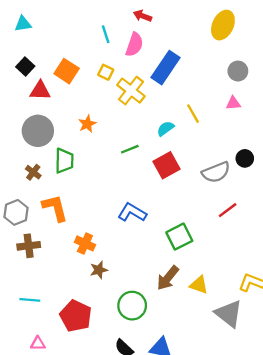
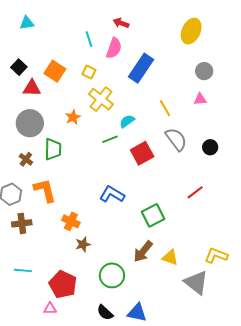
cyan triangle: (23, 24) -> (27, 23), moved
yellow cross: (131, 91) -> (101, 99), moved
cyan semicircle: (165, 129) -> (127, 121), moved
gray semicircle: (216, 172) -> (176, 139), moved, turned -105
pink triangle: (38, 344) -> (50, 309), moved

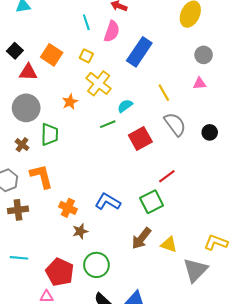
red line: (195, 192) -> (167, 176), moved
blue L-shape: (112, 194) -> (108, 202), moved
green circle: (112, 275) -> (96, 265), moved
gray triangle: (196, 282) -> (195, 270), turned 36

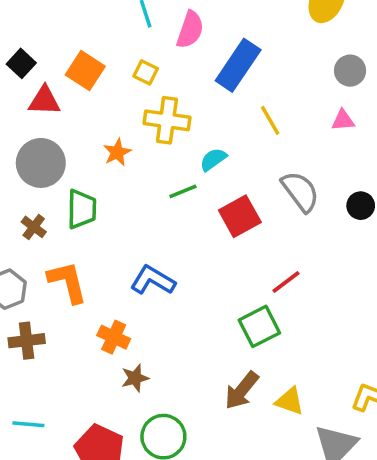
yellow cross: (99, 83) -> (167, 120), turned -30
yellow line: (164, 93) -> (270, 120), moved
blue L-shape: (108, 202) -> (153, 280), moved

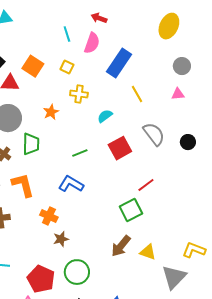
yellow cross: (167, 120) -> (79, 94), size x0.7
green line: (183, 191) -> (80, 153), moved

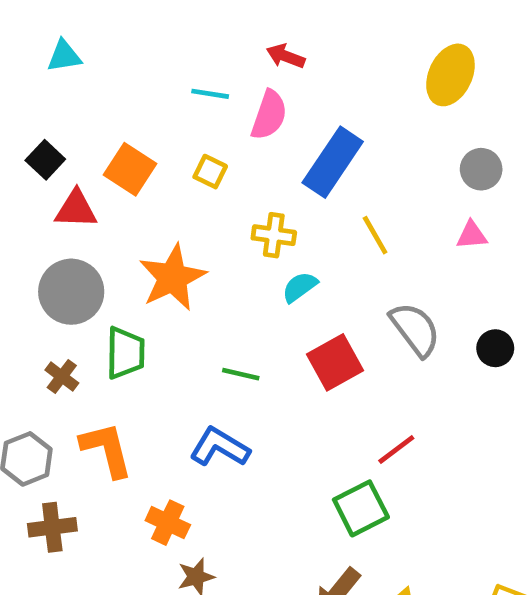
cyan line: (67, 34) -> (210, 94), turned -63
yellow cross: (79, 94) -> (274, 235), moved
orange star: (51, 112) -> (172, 278), size x1.8
green line: (80, 153) -> (241, 374), turned 35

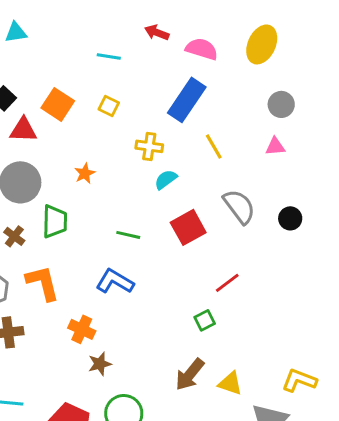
pink semicircle: (269, 115) -> (202, 49), moved, turned -92
orange star: (172, 278) -> (85, 173), size x0.5
green square: (361, 508) -> (205, 320), size x0.6

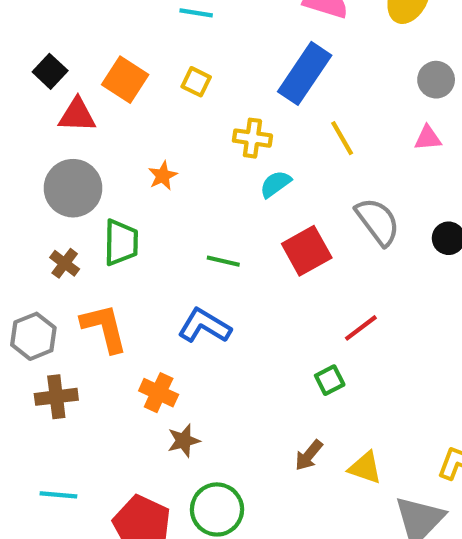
brown arrow: (190, 374) -> (309, 455), size x0.7

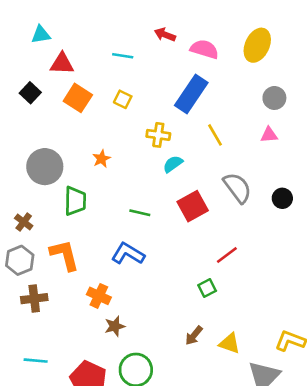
red triangle: (77, 115) -> (62, 64), moved
brown cross: (65, 263) -> (24, 222), moved

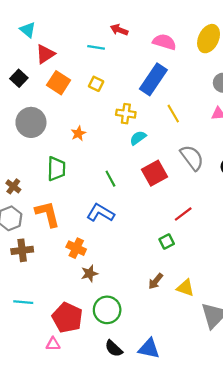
cyan triangle: (41, 35) -> (28, 30), turned 49
red arrow: (165, 35) -> (119, 30), moved
red triangle: (62, 64) -> (45, 54), turned -35
gray circle: (45, 167) -> (31, 122), moved
green line: (140, 213) -> (110, 179), turned 49

